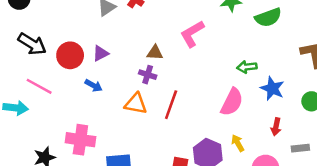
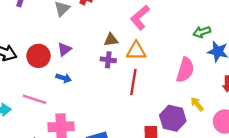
green arrow: (247, 67) -> (202, 32), moved
pink line: (39, 86) -> (34, 99), moved
orange triangle: (136, 104) -> (136, 51), moved

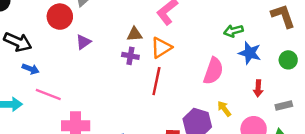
orange triangle: (136, 51) -> (161, 48), turned -35
red circle: (38, 56) -> (60, 17), moved
blue arrow: (64, 78) -> (31, 69), moved

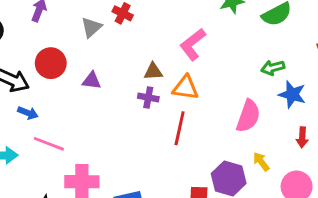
red circle: (60, 17) -> (51, 63), moved
purple triangle: (83, 42) -> (92, 81), turned 42
orange triangle: (161, 48) -> (185, 88), turned 40

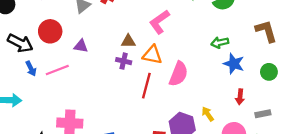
blue arrow: (28, 113) -> (31, 69), turned 40
pink semicircle: (248, 116) -> (179, 74), moved
pink line: (49, 144) -> (57, 70), moved, turned -45

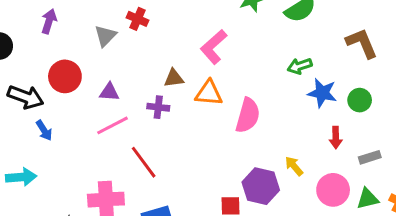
purple cross: (124, 61) -> (158, 107), moved
pink line: (57, 70) -> (113, 125), moved
green circle: (269, 72) -> (360, 100), moved
red line: (146, 86) -> (144, 162), moved, turned -45

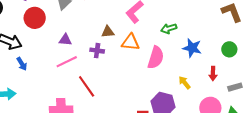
green arrow: (300, 66) -> (169, 29), moved
red circle: (65, 76) -> (35, 18), moved
blue star: (322, 93) -> (192, 48), moved
yellow arrow: (294, 166) -> (185, 83), moved

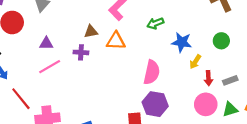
pink semicircle: (156, 58) -> (152, 72), moved
red arrow: (213, 74) -> (208, 78), moved
yellow arrow: (185, 83) -> (195, 62), moved, turned -104
red line: (87, 86) -> (21, 99), moved

